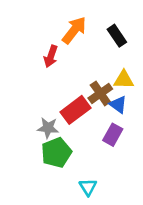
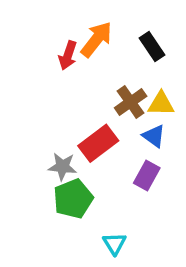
red arrow: (51, 56) -> (68, 55), moved
brown cross: (100, 93) -> (131, 102), moved

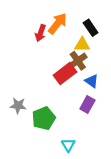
yellow triangle: (161, 104) -> (82, 45), moved
red rectangle: (98, 143) -> (65, 74), moved
gray star: (62, 167) -> (18, 106), moved

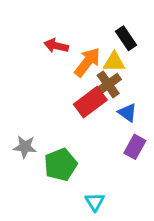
orange arrow: (58, 23) -> (87, 62), moved
red arrow: (41, 33) -> (56, 46), turned 84
purple rectangle: (87, 104) -> (135, 147), moved

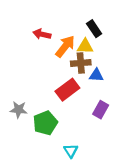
brown cross: (108, 84) -> (81, 63), turned 30
red rectangle: (90, 102) -> (67, 90), moved
blue triangle: (127, 113) -> (96, 75), moved, turned -32

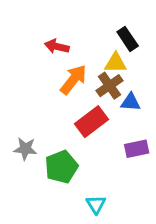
orange arrow: (65, 46) -> (73, 80), moved
brown cross: (81, 63) -> (109, 86), turned -30
purple rectangle: (101, 110) -> (137, 149), turned 49

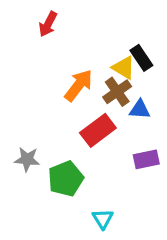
black rectangle: (128, 39) -> (141, 58), moved
red arrow: (57, 46) -> (48, 24), moved, turned -75
yellow triangle: (116, 63) -> (124, 68), turned 30

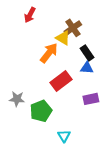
black rectangle: (141, 58) -> (87, 53), moved
yellow triangle: (124, 68) -> (63, 38), moved
brown cross: (117, 92) -> (73, 28), moved

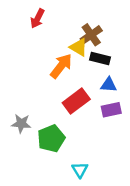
black rectangle: (87, 53) -> (100, 59), moved, turned -42
purple rectangle: (91, 99) -> (111, 110), moved

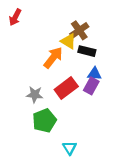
red arrow: (37, 19) -> (15, 17), moved
purple rectangle: (111, 110) -> (91, 86), moved, turned -49
gray star: (21, 124) -> (35, 95), moved

